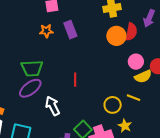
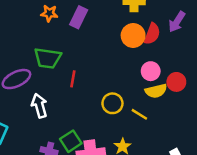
purple rectangle: (70, 30) -> (79, 17), turned 36
green trapezoid: (32, 68) -> (48, 58), moved
yellow circle: (113, 105) -> (112, 103), moved

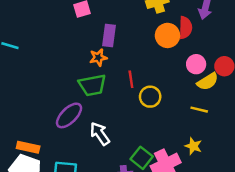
orange star: (49, 13) -> (98, 58), moved
red line: (73, 79) -> (131, 79), moved
yellow circle: (112, 103) -> (150, 97), moved

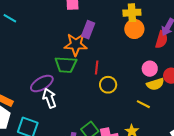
red semicircle: (185, 28) -> (162, 40), moved
orange circle: (167, 35) -> (134, 29), moved
orange star: (98, 58) -> (76, 45), size x1.6
white arrow: (100, 134) -> (50, 98), moved

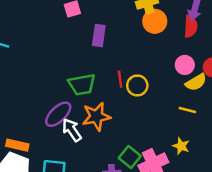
orange star: (76, 45) -> (96, 116), moved
yellow circle: (108, 85) -> (137, 85), moved

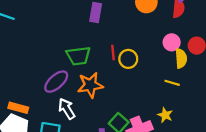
yellow semicircle: (196, 82) -> (181, 58), turned -66
white arrow: (72, 130) -> (67, 109), moved

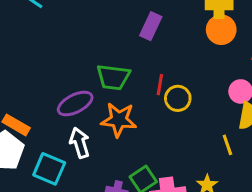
yellow line: (172, 83) -> (227, 145), turned 40

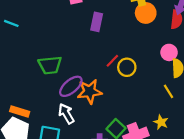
green trapezoid: (113, 77) -> (50, 65), moved
red line: (160, 85) -> (112, 61), turned 48
purple ellipse: (75, 104) -> (71, 86), moved

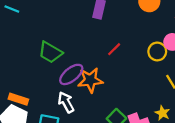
green trapezoid: (50, 65) -> (50, 52), turned 35
yellow circle: (127, 67) -> (157, 51), moved

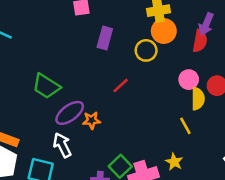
yellow circle: (157, 51) -> (146, 50), moved
orange star: (90, 80) -> (92, 120), size x0.6

